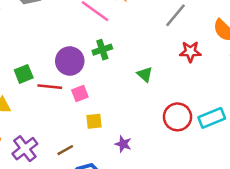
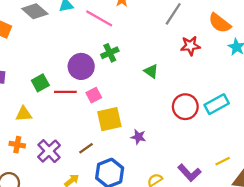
yellow square: (94, 121) -> (109, 119), size x1.6

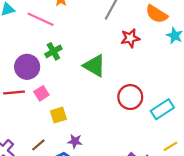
green triangle: (151, 71) -> (95, 66), size x1.6
cyan rectangle: (217, 104) -> (162, 109), moved
yellow square: (109, 119) -> (58, 115), size x0.7
purple star: (138, 137) -> (75, 141), moved

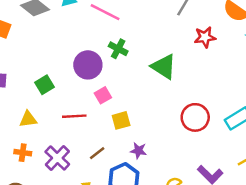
green cross: (53, 51) -> (118, 49), turned -35
red line: (14, 93) -> (74, 116), moved
red circle: (130, 97) -> (195, 117), moved

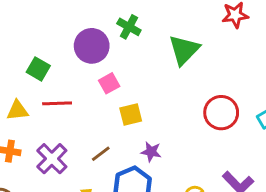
green triangle: (164, 67) -> (184, 50), turned 40
green square: (45, 85) -> (38, 69), turned -30
red line: (74, 116) -> (57, 103), moved

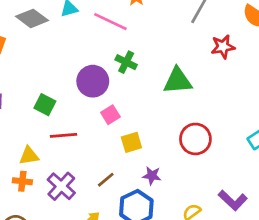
green triangle: (184, 50) -> (178, 81), turned 44
yellow triangle: (17, 111) -> (29, 156), moved
red circle: (221, 113) -> (195, 139), moved

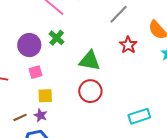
red star: (223, 47) -> (128, 45), turned 30
red circle: (195, 139) -> (90, 91), moved
purple star: (152, 176) -> (40, 115), moved

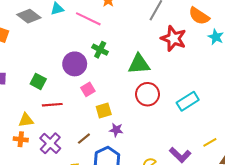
red star: (128, 45) -> (173, 38), size x1.4
purple star: (40, 115) -> (116, 130), moved
cyan rectangle: (139, 116) -> (188, 101), moved

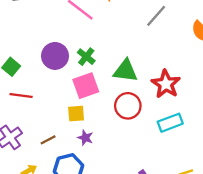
red star: (173, 38) -> (166, 84), moved
green cross: (100, 50) -> (86, 57), moved
pink square: (88, 89) -> (86, 86), moved, size x1.6

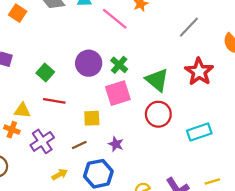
green triangle: (125, 71) -> (157, 80), turned 30
red star: (166, 84) -> (199, 72), moved
yellow square: (76, 114) -> (92, 118), moved

